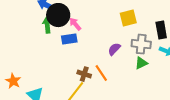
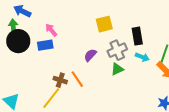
black circle: (58, 15) -> (18, 41), moved
green arrow: (47, 25) -> (13, 27), moved
gray cross: (141, 44) -> (117, 50), turned -30

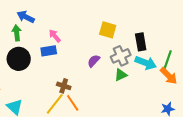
yellow square: (104, 24) -> (108, 30), turned 30
black circle: (18, 41) -> (19, 59), moved
cyan arrow: (142, 57) -> (146, 63), size x1.5
orange line: (77, 79) -> (73, 103), moved

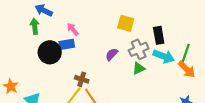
black circle: (19, 59) -> (50, 52), moved

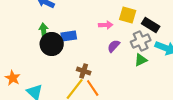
green arrow: (35, 26) -> (44, 31), moved
pink arrow: (73, 29) -> (106, 25), moved, turned 128
black rectangle: (159, 35) -> (151, 25), moved, turned -48

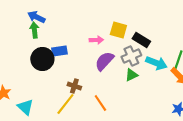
green arrow: (44, 31) -> (34, 30), moved
purple semicircle: (114, 46) -> (104, 61), size x1.5
orange line: (93, 88) -> (100, 103), moved

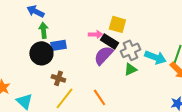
green arrow: (34, 30) -> (43, 30), moved
black rectangle: (141, 40) -> (109, 41), moved
brown cross: (74, 86) -> (58, 78), moved

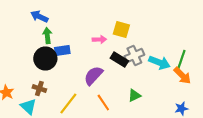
black rectangle: (109, 41) -> (119, 60), moved
purple semicircle: (103, 55) -> (93, 76), moved
green triangle: (130, 69) -> (134, 96), moved
brown cross: (58, 78) -> (39, 88), moved

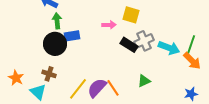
purple semicircle: (93, 76) -> (97, 88), moved

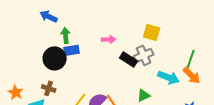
yellow square: (131, 15) -> (152, 32), moved
green arrow: (57, 21) -> (66, 35), moved
cyan arrow: (169, 48) -> (169, 77), moved

